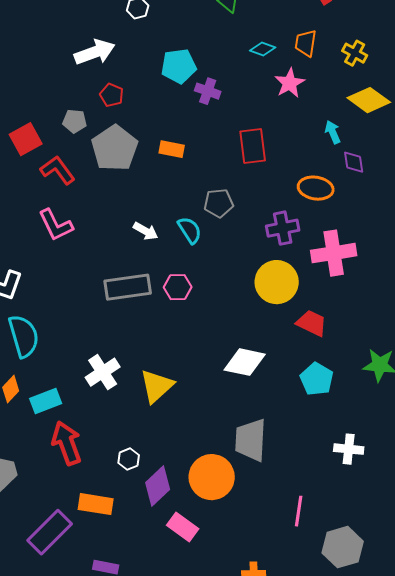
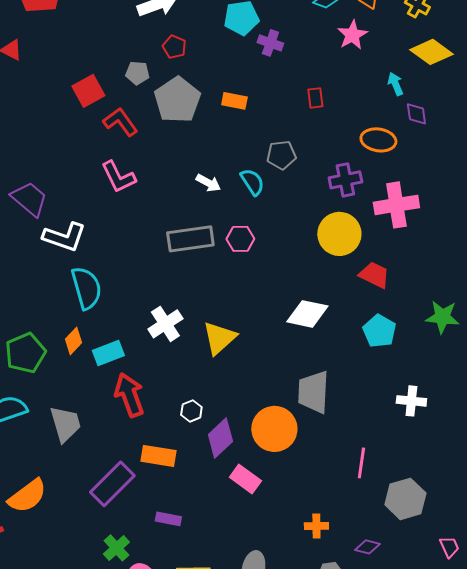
red rectangle: (253, 146) -> (315, 98), size x0.6

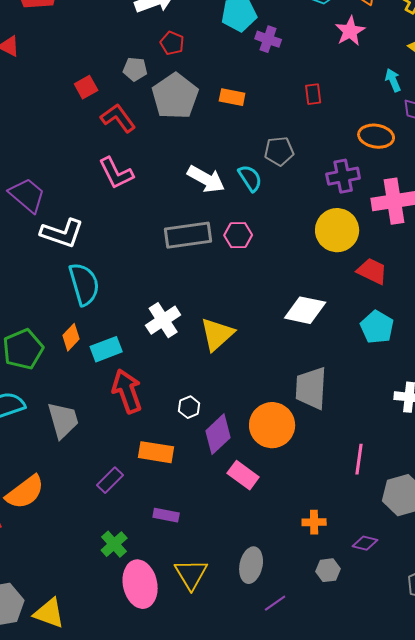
red square: (88, 91) -> (86, 87), size x0.7
white arrow: (208, 183) -> (206, 179), size x1.5
purple rectangle: (112, 484) -> (110, 480), size x0.6

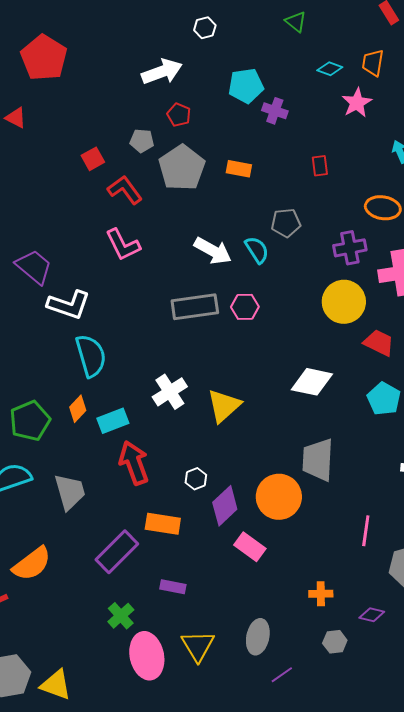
purple rectangle: (110, 480) -> (117, 552), size x1.6

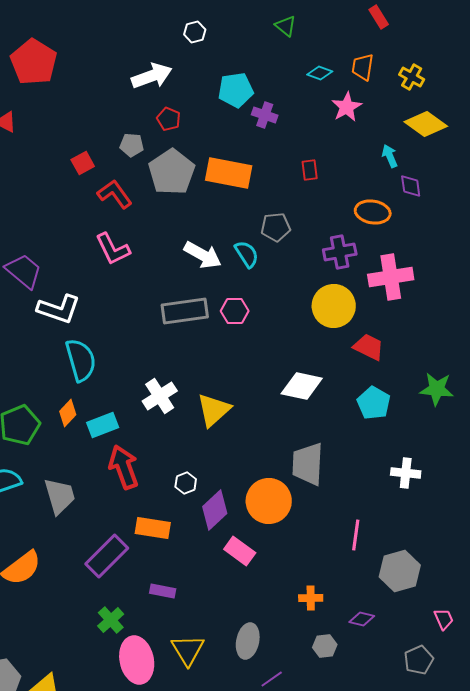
orange rectangle: (239, 169) -> (229, 173), size x1.8

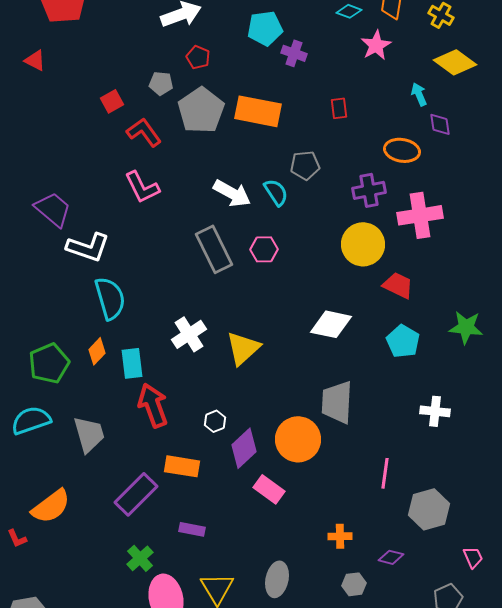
gray rectangle: (185, 311) -> (214, 249), turned 72
cyan rectangle: (103, 425) -> (132, 363), turned -76

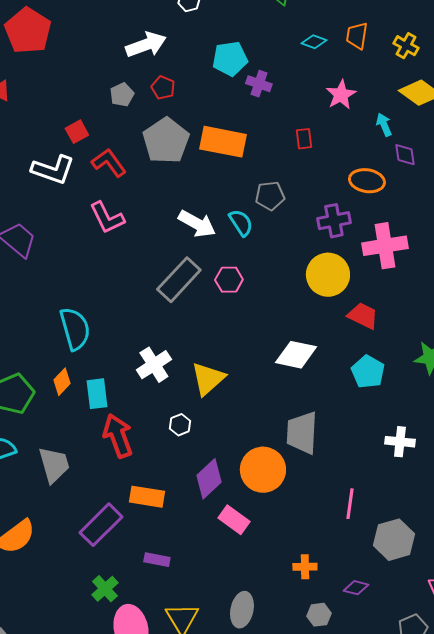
pink star: (376, 45) -> (341, 95), moved
gray pentagon: (161, 83) -> (122, 95), moved, turned -30
white L-shape: (88, 247) -> (53, 170), moved
gray rectangle: (214, 249) -> (179, 280), turned 69
white hexagon: (215, 421) -> (180, 425), moved

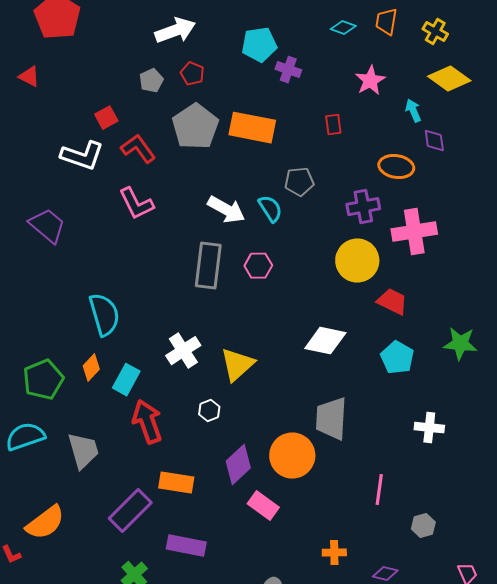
gray rectangle: (179, 280) -> (208, 266), turned -36
cyan rectangle: (97, 394) -> (126, 380), turned 36
gray hexagon: (394, 540) -> (423, 526), size x0.6
purple rectangle: (157, 560) -> (186, 546), size x1.5

